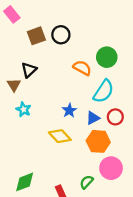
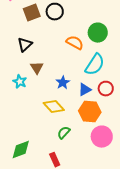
brown triangle: (14, 85) -> (37, 68), moved
green semicircle: (86, 182) -> (64, 133), moved

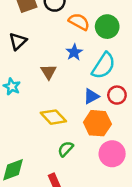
orange semicircle: (75, 43) -> (79, 22), moved
brown triangle: (37, 68) -> (48, 72), moved
blue star: (63, 83) -> (74, 52), moved

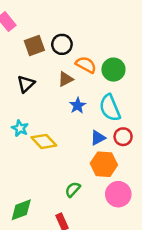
blue star: (74, 52) -> (78, 105), moved
cyan semicircle: (104, 66) -> (110, 108), turned 124
brown triangle: (48, 72) -> (66, 79), moved, turned 35
yellow diamond: (53, 117) -> (44, 141), moved

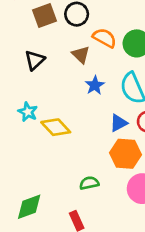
brown triangle: (66, 79) -> (81, 55), turned -49
green semicircle: (73, 189) -> (89, 183), turned 35

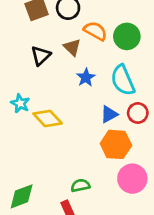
black triangle: (35, 60) -> (41, 56), moved
green semicircle: (89, 183) -> (80, 185), moved

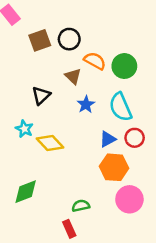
black triangle: (41, 56) -> (41, 95), moved
green diamond: (22, 196) -> (26, 192), moved

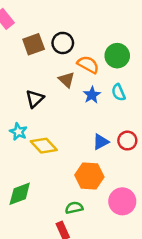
green circle: (124, 66) -> (117, 56), moved
blue star: (86, 104) -> (92, 95), moved
cyan semicircle: (120, 107) -> (118, 92), moved, size x0.6
orange hexagon: (114, 167) -> (89, 176), moved

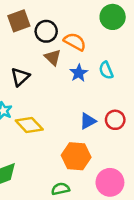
black circle: (63, 43) -> (46, 31), moved
green circle: (117, 56) -> (113, 17), moved

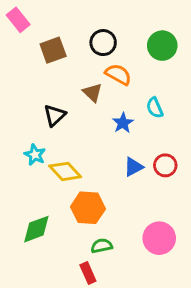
black circle: (46, 31) -> (103, 43), moved
blue star: (79, 73) -> (123, 123), moved
orange hexagon: (76, 156) -> (88, 208), moved

